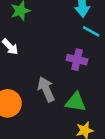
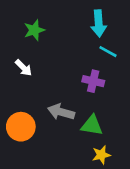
gray arrow: (46, 89) -> (61, 112), turned -50

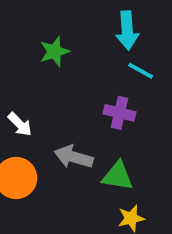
green star: (34, 30) -> (54, 52), moved
white arrow: (23, 68) -> (20, 124), moved

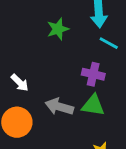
green star: (54, 52) -> (58, 29), moved
green triangle: (118, 176) -> (93, 105), moved

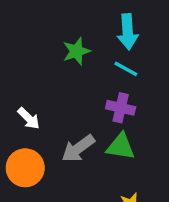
cyan line: (109, 43) -> (126, 69), moved
gray arrow: (59, 107) -> (78, 148), turned -52

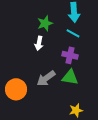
white arrow: (29, 118) -> (39, 43), moved, turned 56

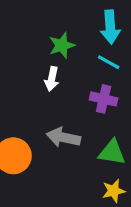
green triangle: (70, 77) -> (112, 152), moved
gray arrow: (46, 78) -> (63, 137), turned 48

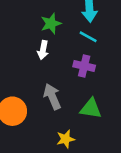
gray arrow: (63, 137) -> (52, 97), turned 55
yellow star: (114, 191) -> (66, 139), moved

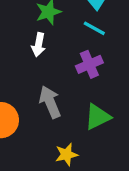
purple cross: (84, 66) -> (89, 64), turned -36
green triangle: (91, 109) -> (98, 117), turned -35

